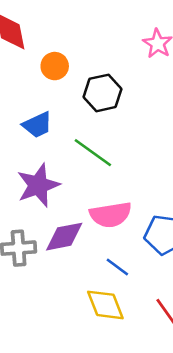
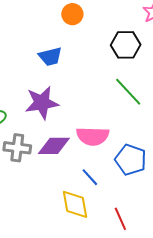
black hexagon: (102, 93) -> (126, 45), moved
green line: (93, 153) -> (128, 92), moved

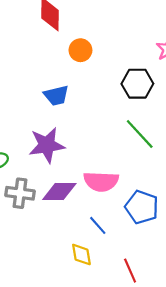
yellow diamond: (75, 204) -> (81, 255), size x0.7

